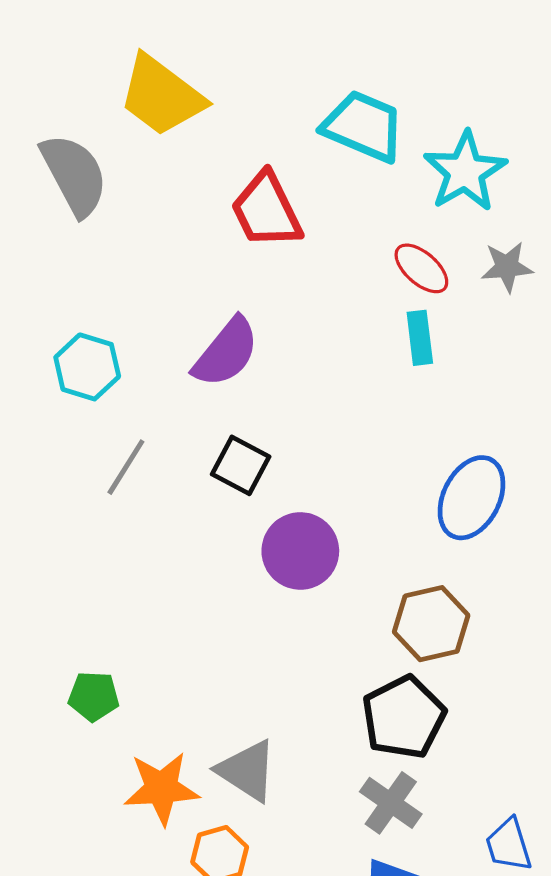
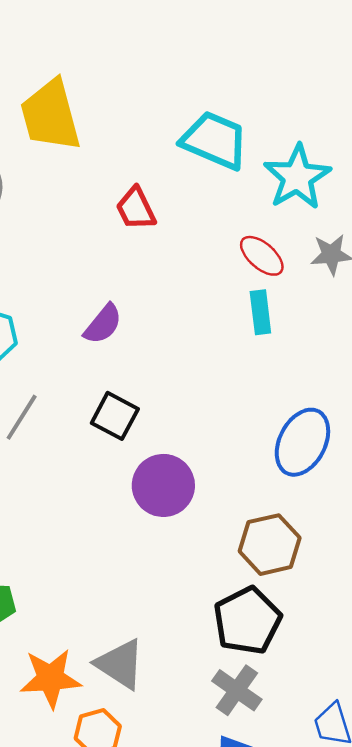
yellow trapezoid: (161, 96) -> (51, 115), turned 38
red trapezoid: (266, 210) -> (136, 209), size x0.7
purple semicircle: (226, 352) -> (103, 324), size x0.7

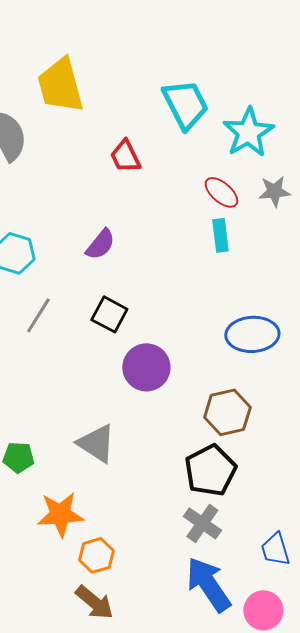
cyan trapezoid: (215, 140) -> (185, 104), turned 40
blue ellipse: (302, 442) -> (252, 334), turned 60
gray triangle: (120, 664) -> (96, 443), moved

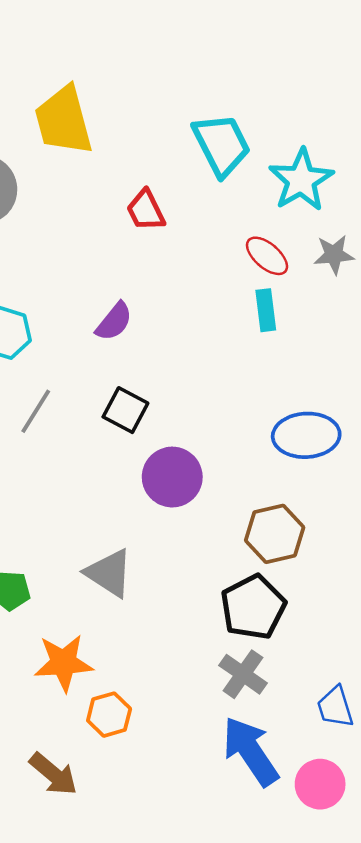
brown arrow: (94, 602) -> (53, 774), moved

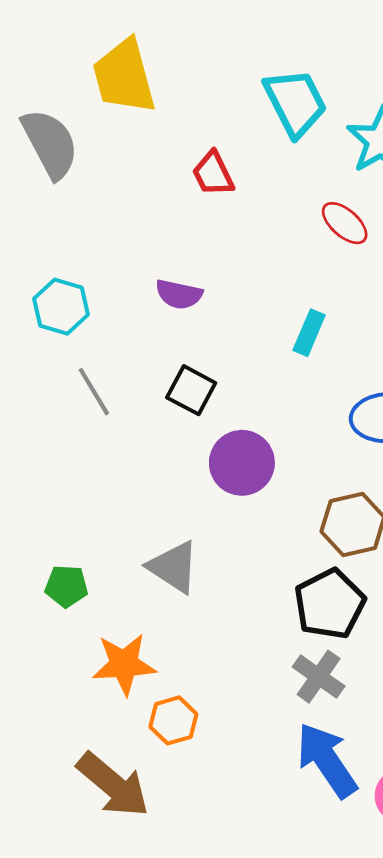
cyan rectangle: (266, 310) -> (309, 333), moved, turned 30
purple semicircle: (114, 322) -> (179, 294), turned 63
gray line: (36, 411) -> (94, 392), turned -63
brown arrow: (53, 774) -> (113, 785), size x1.4

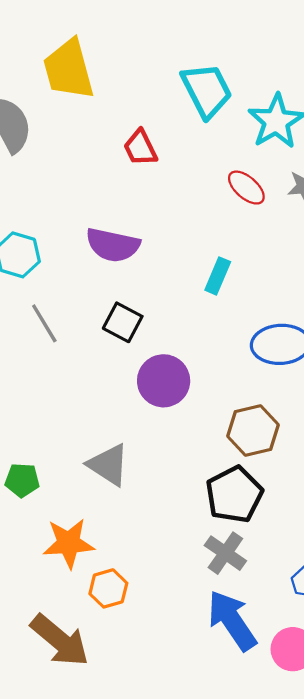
purple semicircle: (179, 294) -> (113, 245), size x1.4

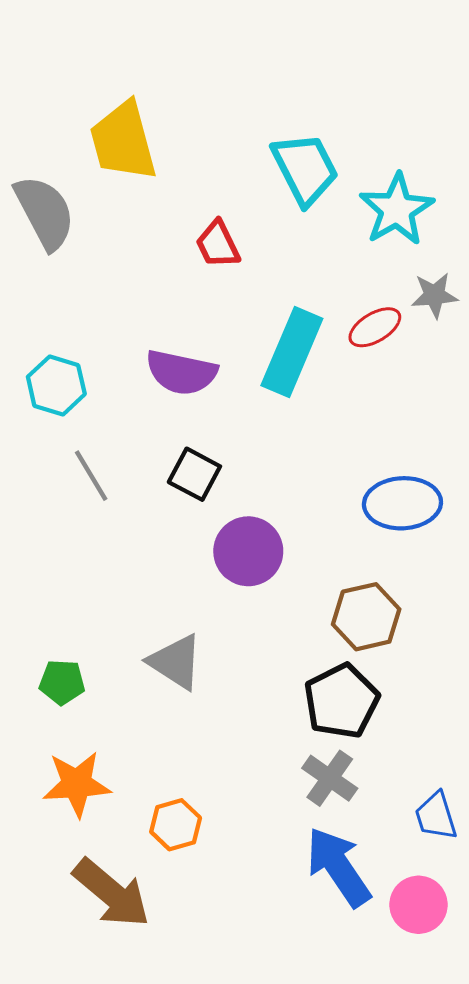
red ellipse: (246, 188) -> (375, 327), moved, turned -72
cyan rectangle: (218, 276) -> (292, 352), moved, size x1.8
orange star: (69, 543) -> (77, 784), moved

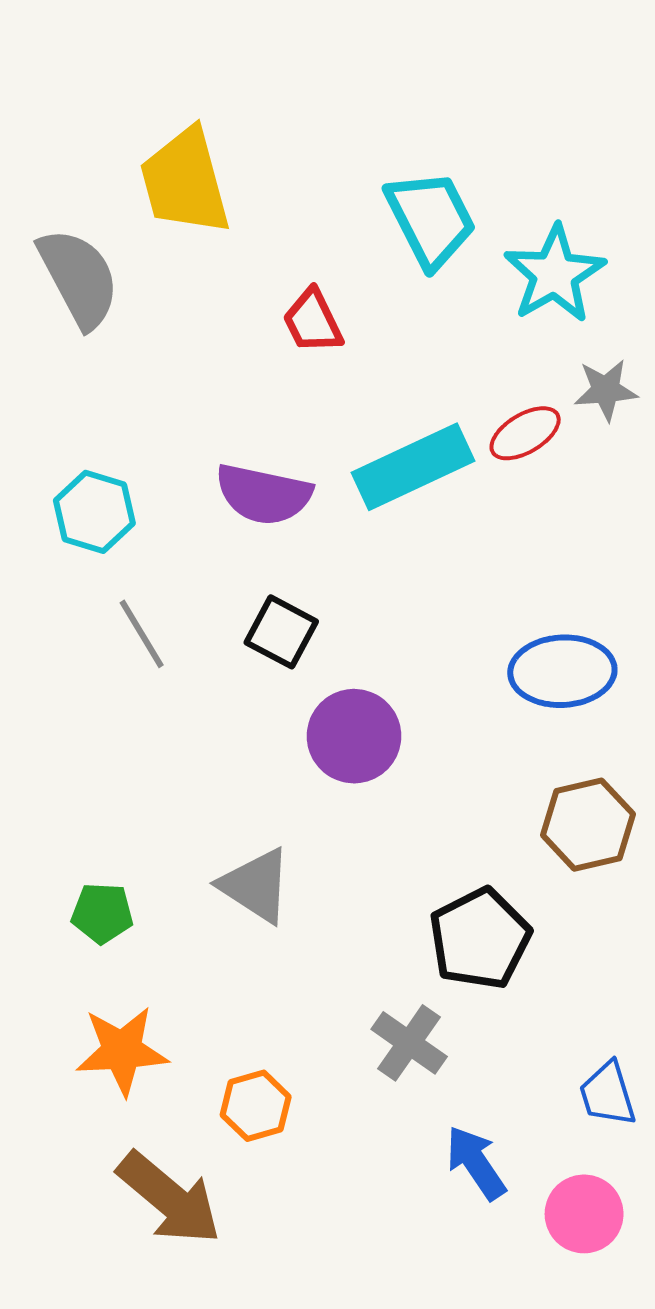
cyan rectangle: (292, 352) -> (413, 467), turned 42
brown hexagon: (366, 617) -> (588, 825), moved
gray cross: (330, 778) -> (409, 1043), moved
blue arrow: (338, 867) -> (476, 1163), size x0.7

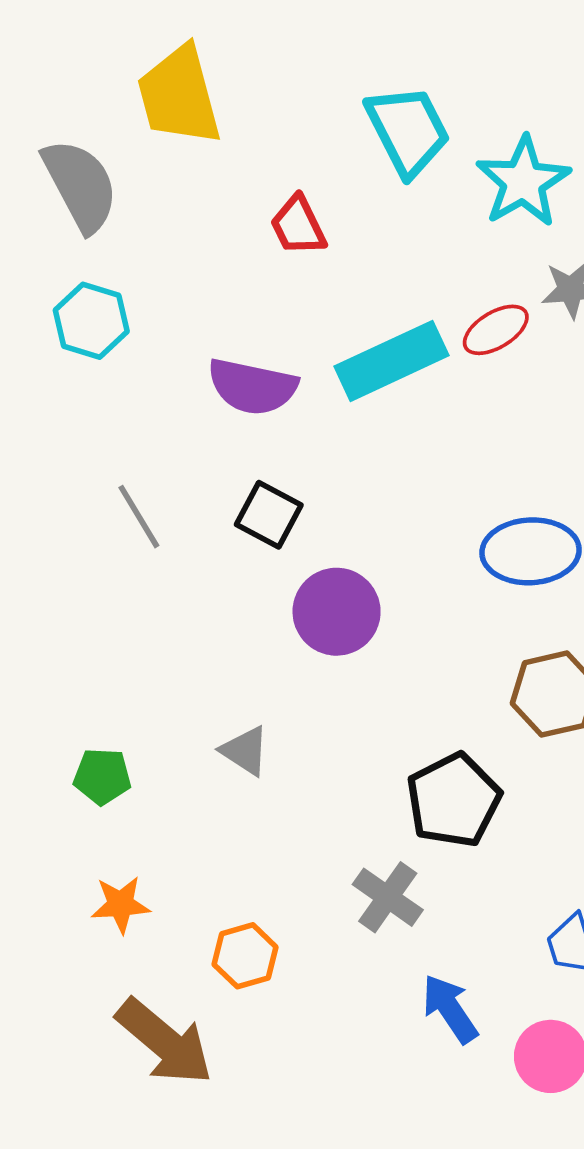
cyan hexagon: (94, 512) -> (91, 321), moved
gray triangle: (256, 886) -> (245, 751), size x0.7
orange star: (122, 1051) -> (121, 905), size x0.7

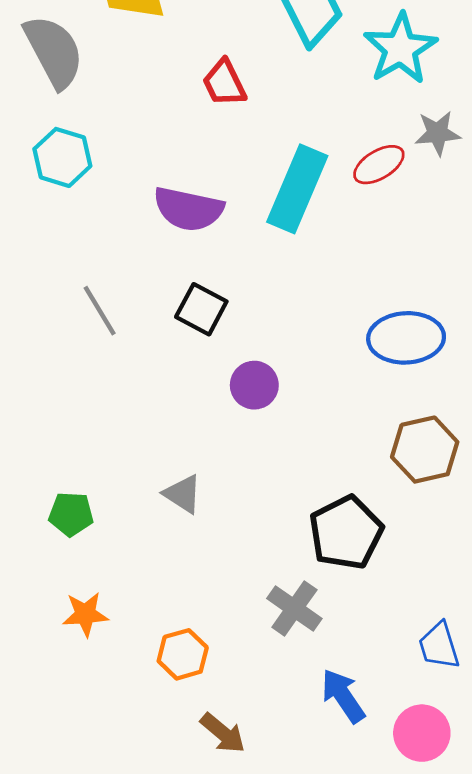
cyan rectangle: (391, 361) -> (297, 189), turned -42
purple circle: (337, 612) -> (254, 385), size x0.7
brown arrow: (164, 1042) -> (223, 733), moved, size x0.6

